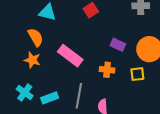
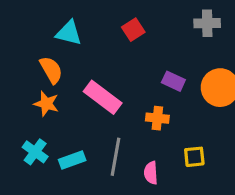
yellow square: (137, 74) -> (194, 157), moved

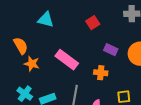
red square: (133, 30) -> (93, 23), moved
orange semicircle: (51, 70) -> (21, 46), moved

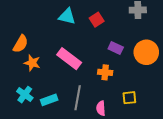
cyan triangle: (46, 20) -> (67, 16), moved
orange semicircle: (21, 46) -> (21, 44), turned 60

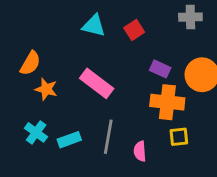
orange cross: (105, 72) -> (167, 102), moved, size x1.6

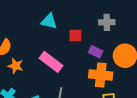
gray cross: (190, 17) -> (107, 22), moved
red square: (134, 30) -> (75, 35), moved, turned 32

